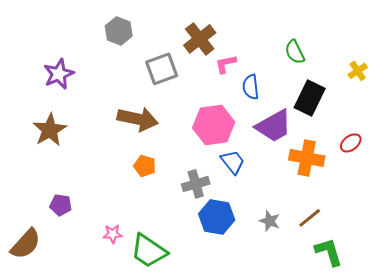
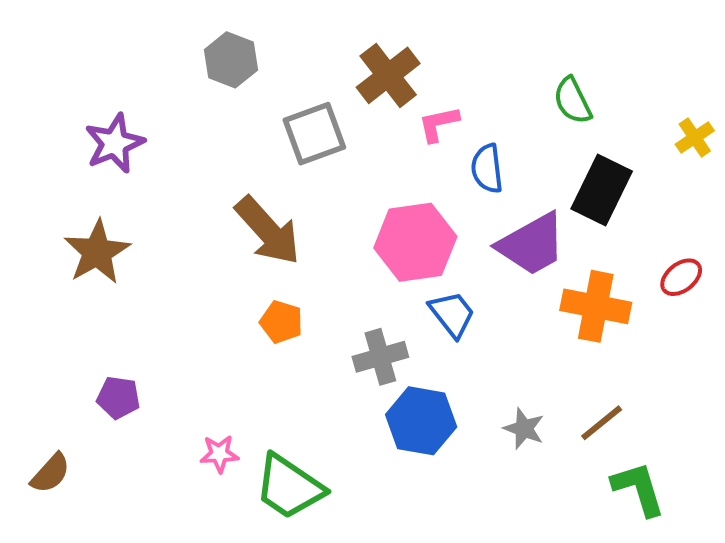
brown arrow: (138, 119) -> (268, 231), turned 36
brown semicircle: (26, 244) -> (50, 473), size x0.7

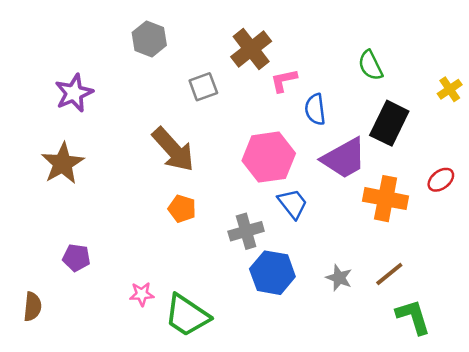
gray square: (314, 134) -> (203, 87), size x0.7
brown semicircle: (50, 473) -> (32, 307), turned -36

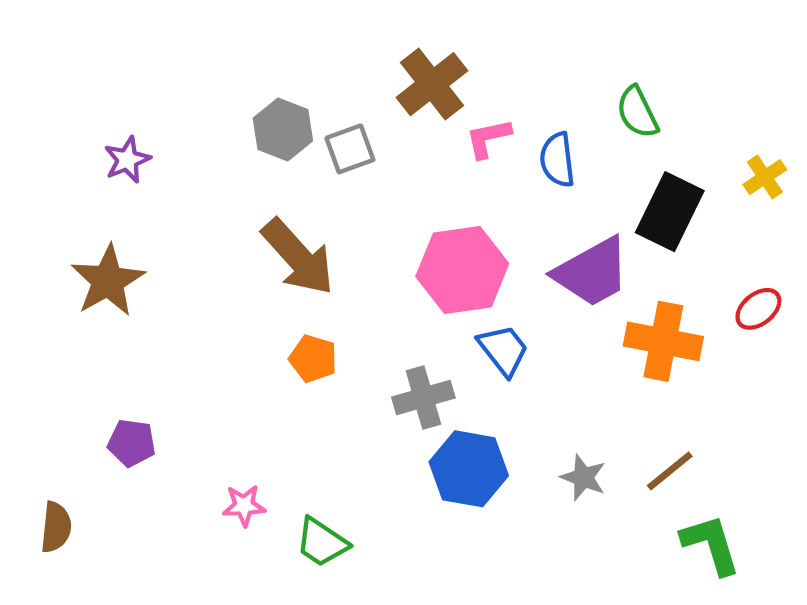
gray hexagon: (149, 39) -> (283, 129), moved
yellow cross: (450, 89) -> (765, 177), moved
purple star: (74, 93) -> (127, 160), size x0.7
blue semicircle: (315, 109) -> (557, 160), moved
green trapezoid: (187, 315) -> (322, 542), size x0.7

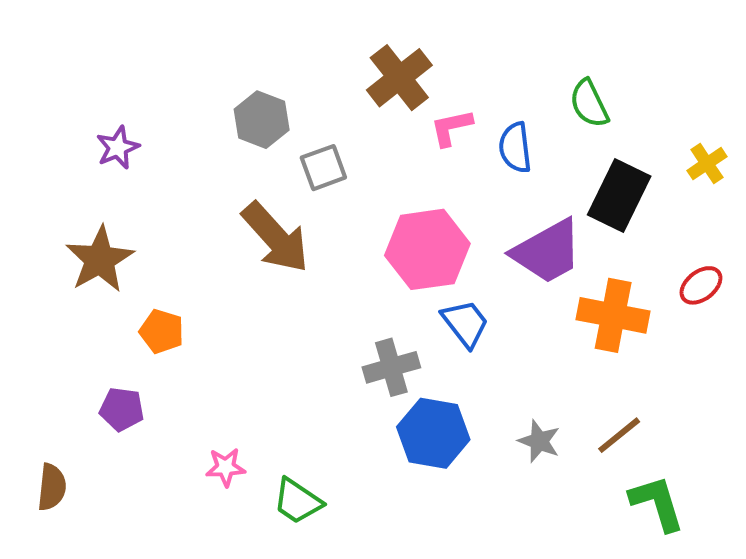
gray square: (350, 149) -> (323, 168), moved
orange pentagon: (313, 359) -> (162, 331), moved

